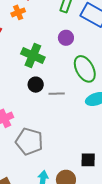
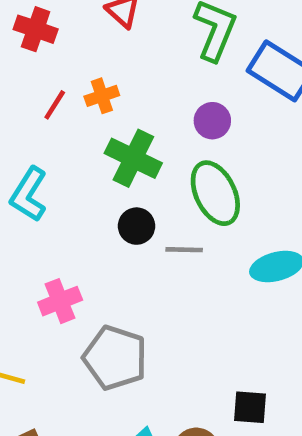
orange cross: (18, 12) -> (102, 96), moved
green ellipse: (85, 69) -> (215, 193), moved

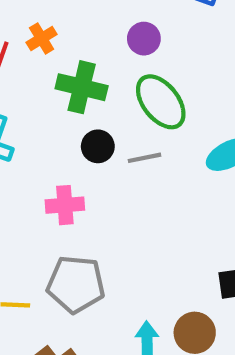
pink cross: (60, 301) -> (65, 205), moved, turned 30
gray pentagon: (115, 358) -> (76, 284), moved

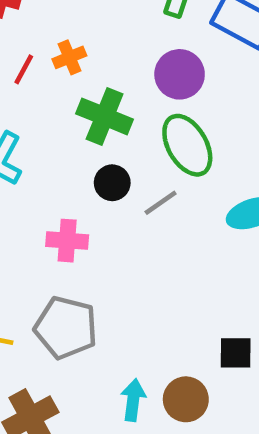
purple circle: (144, 39) -> (180, 74), size x1.4
gray line: (144, 158) -> (161, 203), turned -32

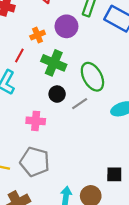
red line: (24, 69) -> (19, 55), moved
purple circle: (180, 74) -> (66, 26), moved

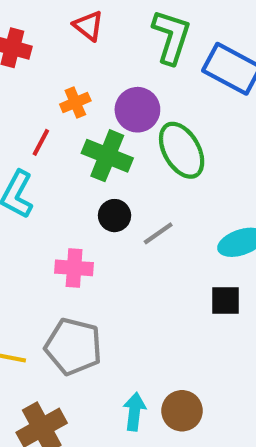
purple circle: (66, 26) -> (137, 110), moved
green ellipse: (92, 77) -> (182, 150), moved
black square: (114, 174) -> (226, 300), moved

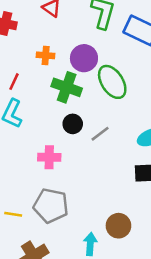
orange cross: (75, 103) -> (46, 55), turned 30
red line: (41, 142) -> (14, 82), moved
brown circle: (182, 411) -> (118, 226), moved

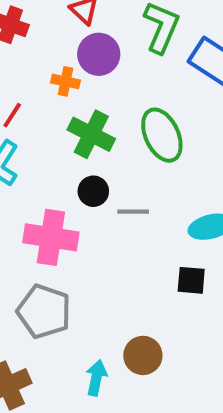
purple circle: (84, 58) -> (99, 54), moved
gray line: (100, 134) -> (133, 212), turned 30
pink cross: (49, 157) -> (51, 237), size x1.5

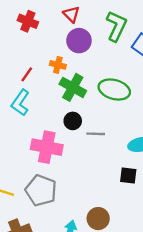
orange cross: (65, 81) -> (58, 65), moved
green ellipse: (162, 135) -> (114, 90), turned -52

